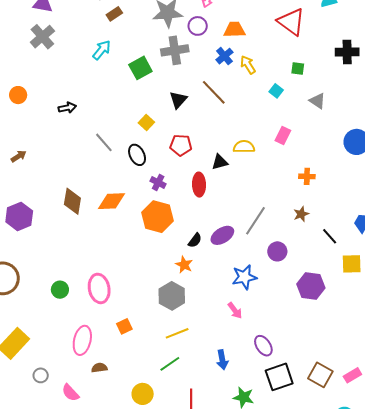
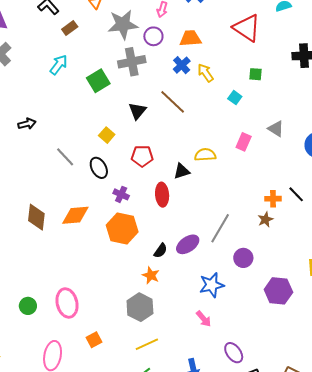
gray triangle: (317, 101) -> (276, 129), moved
orange cross: (307, 176) -> (273, 199), moved
black line: (330, 236) -> (296, 194), moved

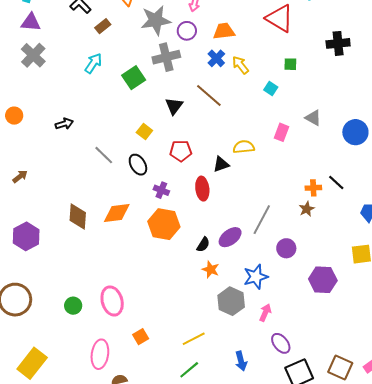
orange star: (151, 275) -> (211, 269), moved
gray hexagon: (140, 307) -> (231, 301), moved
pink arrow: (204, 319) -> (265, 313), moved, turned -114

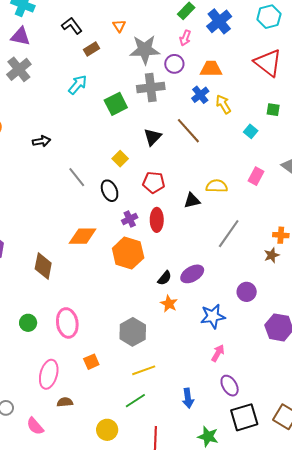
red ellipse: (202, 189) -> (157, 220), moved
purple cross: (161, 190) -> (130, 219), turned 35
brown diamond: (78, 217) -> (43, 266), moved
gray line: (262, 220) -> (229, 234), moved
gray hexagon: (231, 301) -> (133, 332), moved

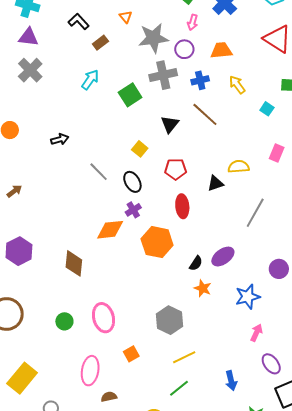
blue cross: (200, 95) -> (200, 80), moved, turned 30
purple cross: (130, 219) -> (133, 210), moved

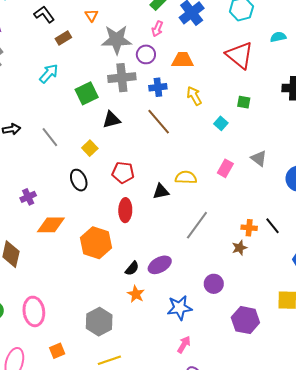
black triangle: (170, 124) -> (112, 120), moved, turned 30
gray line: (99, 172) -> (50, 137), moved
purple cross: (133, 210) -> (28, 197), moved

